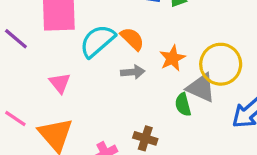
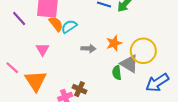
orange semicircle: (132, 39) -> (56, 24), moved
cyan semicircle: (97, 41) -> (69, 26), size x0.7
brown cross: (145, 138) -> (79, 89), moved

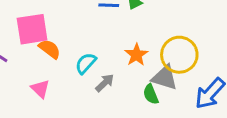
cyan semicircle: (69, 26) -> (86, 63), moved
gray arrow: (88, 49) -> (105, 83), moved, turned -32

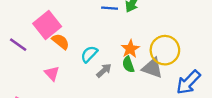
pink square: (32, 29) -> (47, 25), turned -32
green semicircle: (151, 94) -> (128, 64), moved

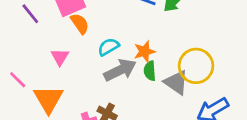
orange star: (130, 49) -> (145, 52), moved
gray arrow: (104, 70) -> (120, 70), size x1.6

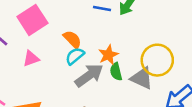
orange semicircle: (80, 24) -> (72, 39), moved
pink triangle: (60, 57) -> (31, 59), moved, turned 48

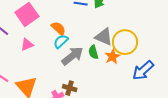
orange star: (108, 55) -> (112, 57), moved
gray triangle: (142, 78) -> (104, 37), moved

